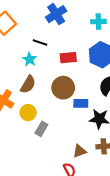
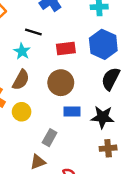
blue rectangle: (81, 103) -> (72, 111), moved
gray rectangle: (41, 129) -> (50, 138), moved
brown triangle: (80, 151) -> (38, 162), moved

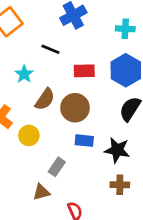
cyan star: (22, 51) -> (24, 74), moved
brown semicircle: (21, 80) -> (45, 99), moved

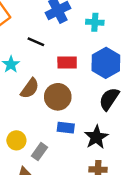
cyan cross: (125, 29) -> (95, 22), moved
yellow circle: (29, 135) -> (16, 140), moved
black star: (117, 150) -> (96, 137), turned 30

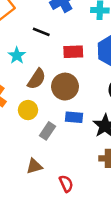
yellow circle: (16, 140) -> (28, 110), moved
gray rectangle: (40, 152) -> (48, 131), moved

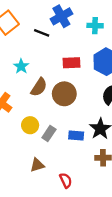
black line: (41, 32) -> (42, 33), moved
yellow circle: (28, 110) -> (30, 125), moved
blue rectangle: (74, 117) -> (76, 136), moved

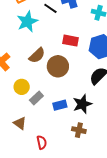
cyan star: (21, 66) -> (27, 22), moved, size x1.5
blue rectangle: (76, 136) -> (60, 105), turned -32
brown triangle: (37, 165) -> (20, 123), turned 40

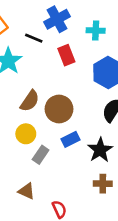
red rectangle: (70, 41) -> (66, 55), moved, turned 70
yellow circle: (22, 87) -> (26, 134), moved
blue rectangle: (60, 105) -> (71, 139), moved

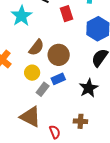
blue rectangle: (71, 139) -> (58, 79), moved
brown cross: (103, 184) -> (80, 121), moved
brown triangle: (27, 191) -> (30, 117), size x1.6

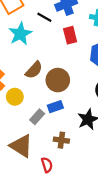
yellow circle: (32, 73) -> (15, 97), moved
brown cross: (80, 121) -> (61, 140), moved

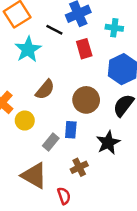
brown circle: (58, 80) -> (86, 100), moved
blue rectangle: (55, 107) -> (71, 130), turned -64
brown cross: (61, 140) -> (79, 167), turned -32

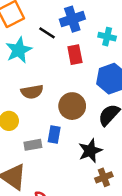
brown semicircle: (45, 90) -> (32, 92), turned 35
gray rectangle: (51, 142) -> (33, 145), turned 35
brown cross: (79, 167) -> (104, 177), moved

